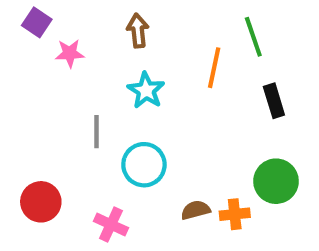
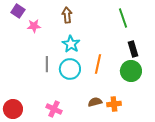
orange line: (214, 68) -> (98, 64), moved
cyan circle: (144, 165) -> (70, 69), moved
green circle: (276, 181) -> (131, 71), moved
red circle: (41, 202) -> (13, 109), moved

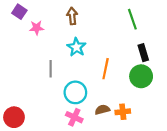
cyan circle: (70, 69) -> (75, 92), moved
pink cross: (54, 109) -> (74, 117), moved

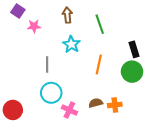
green line: (132, 19) -> (100, 24), moved
cyan circle: (75, 92) -> (51, 93), moved

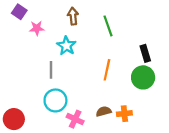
cyan star: (71, 44) -> (66, 46), moved

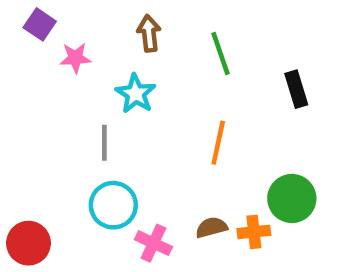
black rectangle: (145, 53) -> (296, 89), moved
green circle: (143, 77) -> (292, 198), moved

